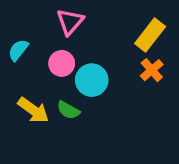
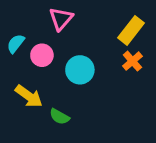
pink circle: (62, 63) -> (42, 55), moved
green semicircle: (68, 110) -> (59, 117), moved

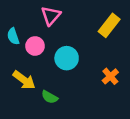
cyan semicircle: (16, 44) -> (13, 36), turned -56
orange cross: (132, 61) -> (110, 76), moved

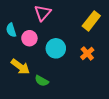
orange cross: (110, 76) -> (87, 53), moved

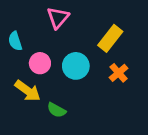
yellow rectangle: (91, 21) -> (110, 38), moved
pink circle: (29, 38) -> (40, 63), moved

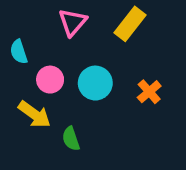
yellow rectangle: (110, 38) -> (130, 24), moved
green semicircle: (57, 110) -> (71, 139), turned 42

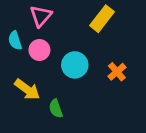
pink triangle: (73, 22) -> (41, 16), moved
pink circle: (50, 80) -> (39, 50), moved

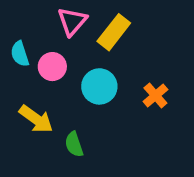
pink triangle: (41, 16) -> (72, 21), moved
yellow rectangle: (102, 19) -> (114, 32), moved

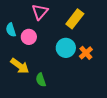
yellow rectangle: (114, 32) -> (75, 19), moved
cyan circle: (99, 86) -> (66, 48), moved

